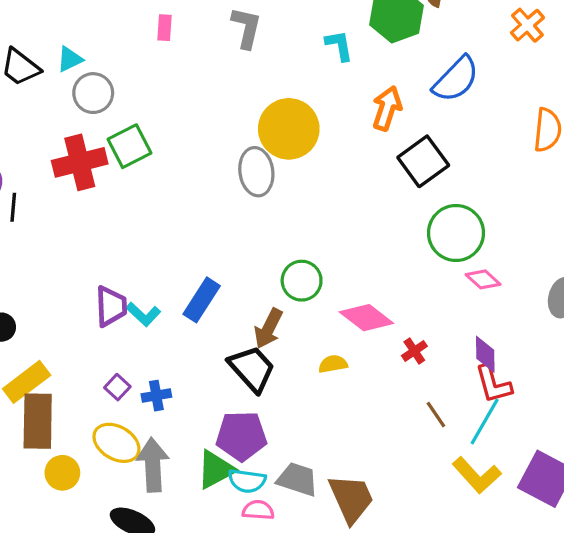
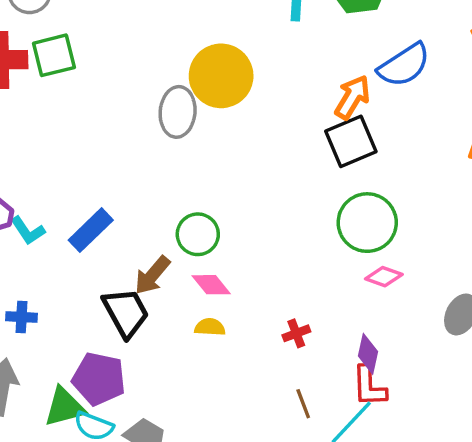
orange arrow: (387, 108) -> (352, 97), moved
pink diamond: (483, 279) -> (384, 277), turned -36
pink diamond: (366, 318) -> (211, 285), moved, size x0.7

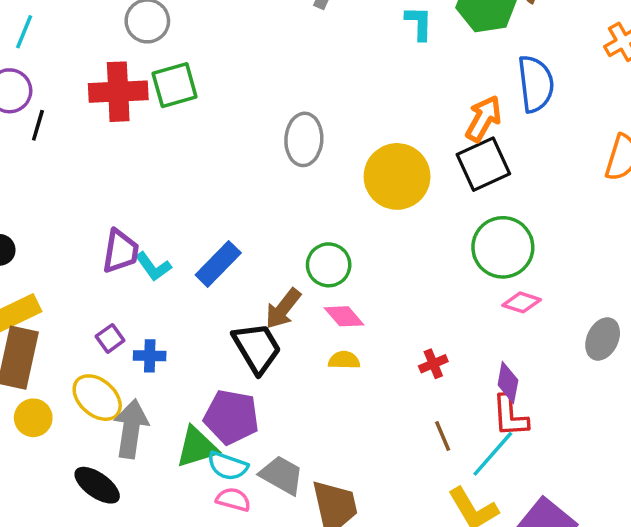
blue semicircle: (404, 65) -> (536, 84), turned -62
yellow circle: (221, 76) -> (397, 176), moved

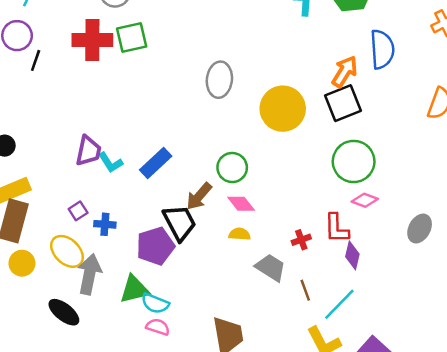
red L-shape: (510, 416) -> (337, 228), moved
purple pentagon: (231, 417) -> (155, 246), moved, turned -30
gray trapezoid: (282, 475) -> (271, 267), moved

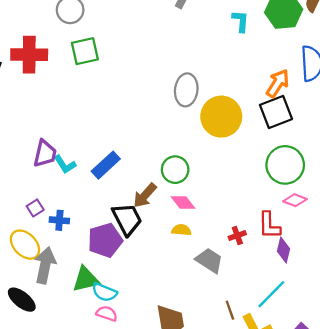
red cross: (92, 40) -> (29, 55), moved
gray ellipse: (219, 80) -> (186, 90), moved
brown line: (305, 290) -> (230, 310), moved

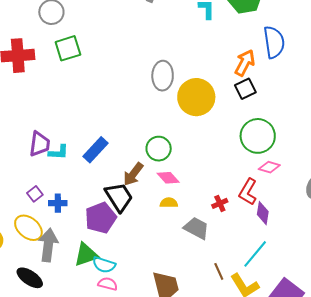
black square: (276, 112) -> (245, 89), size x0.7
cyan L-shape: (65, 164) -> (58, 152), turned -50
red L-shape: (269, 225) -> (248, 192), turned 36

